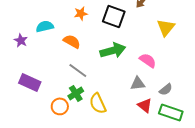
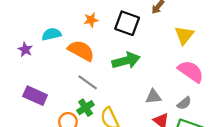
orange semicircle: (72, 41) -> (81, 51), size x1.4
pink semicircle: (148, 60) -> (191, 71), moved, size x1.4

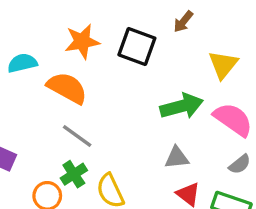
orange star: (91, 20) -> (82, 41), size x1.5
green arrow: (126, 60) -> (182, 106), moved
gray semicircle: (184, 103) -> (240, 164), moved

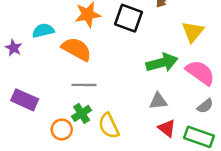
gray line: (77, 136) -> (84, 85), turned -35

